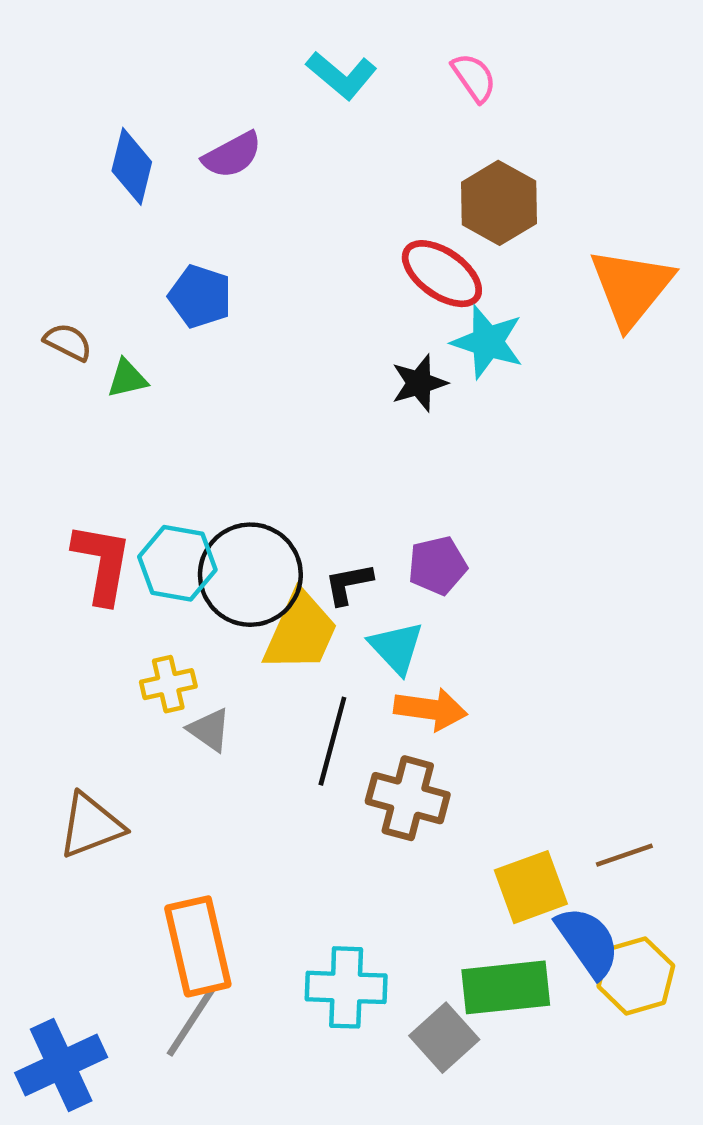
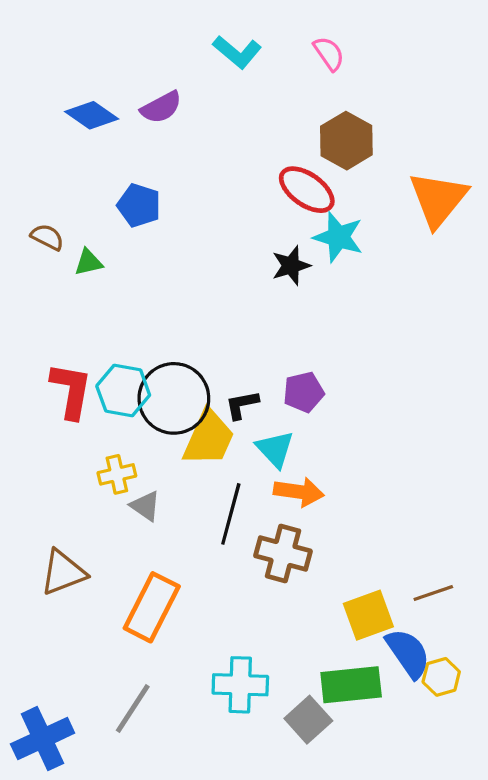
blue diamond: (132, 166) -> (92, 115), turned -69
orange rectangle: (198, 946) -> (152, 607), moved, turned 40
yellow hexagon: (636, 976) -> (441, 677), size x0.7

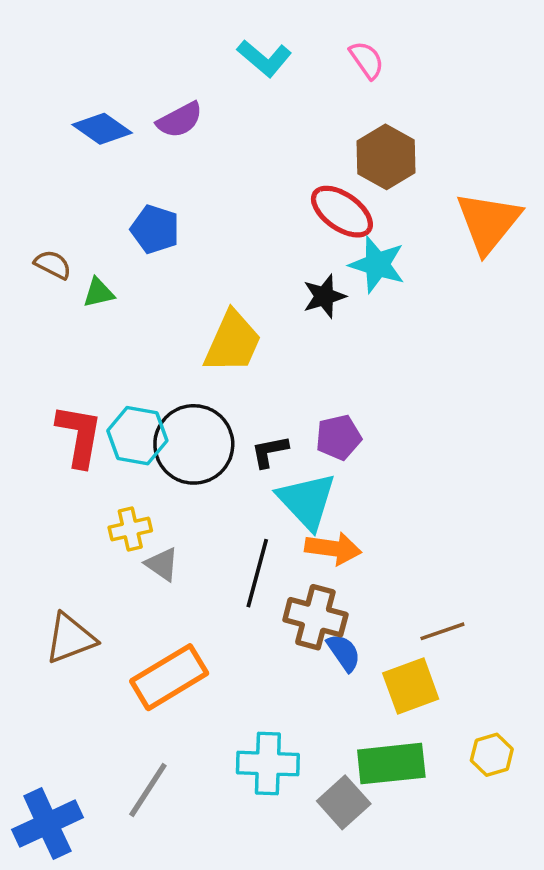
yellow trapezoid: (209, 438) -> (233, 342), moved
cyan triangle: (275, 449) -> (307, 501), size x1.4
brown line: (433, 593) -> (442, 631), moved
orange rectangle: (152, 607) -> (169, 677), turned 32
blue semicircle: (408, 653) -> (344, 652), moved, size x0.7

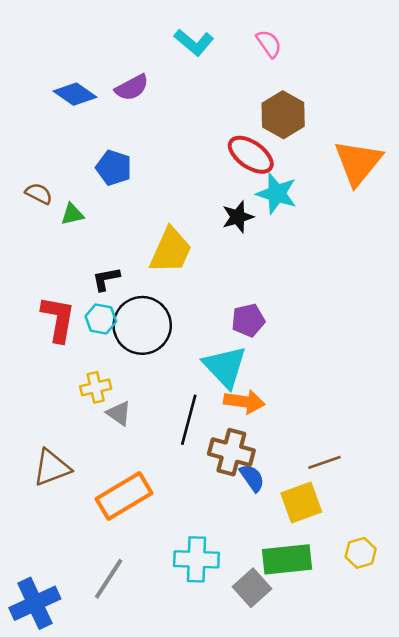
cyan hexagon: (137, 436) -> (101, 319), size x0.7
black L-shape: (270, 451) -> (106, 279), moved

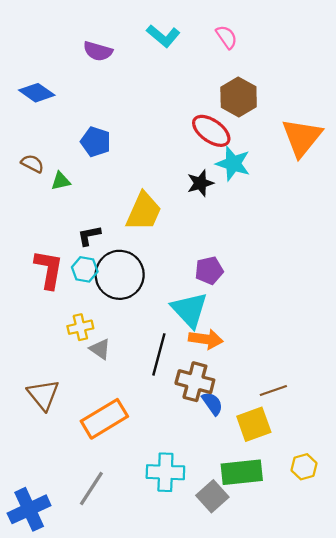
purple semicircle: (132, 88) -> (98, 51), moved, turned 44
blue diamond: (75, 94) -> (37, 93), moved
brown triangle: (52, 468) -> (43, 395), turned -48

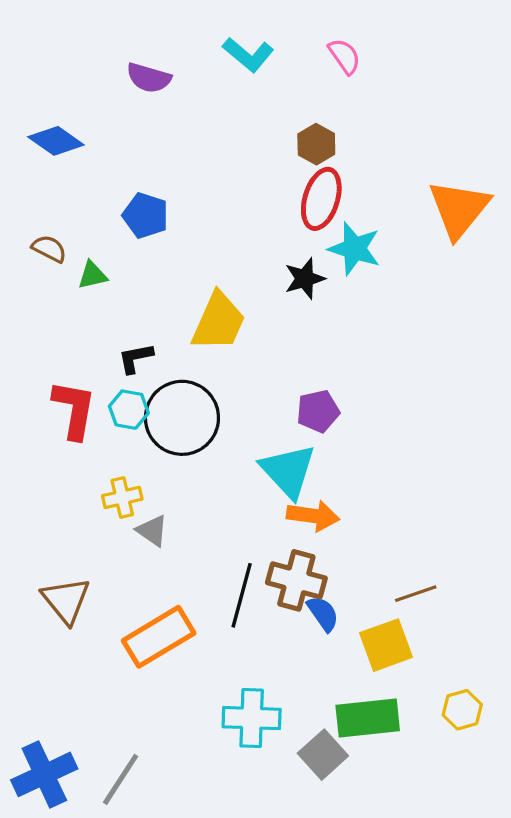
brown hexagon: (239, 97) -> (316, 144), moved, size x0.7
red ellipse: (211, 131) -> (321, 199), turned 72
black line: (159, 354) -> (242, 595), moved
gray line: (91, 489) -> (121, 779), moved

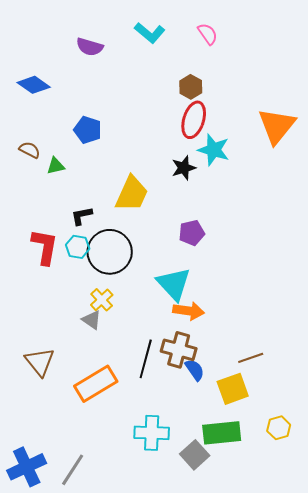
purple pentagon: (318, 411) -> (192, 233), moved
yellow cross: (122, 497) -> (102, 300), moved, turned -30

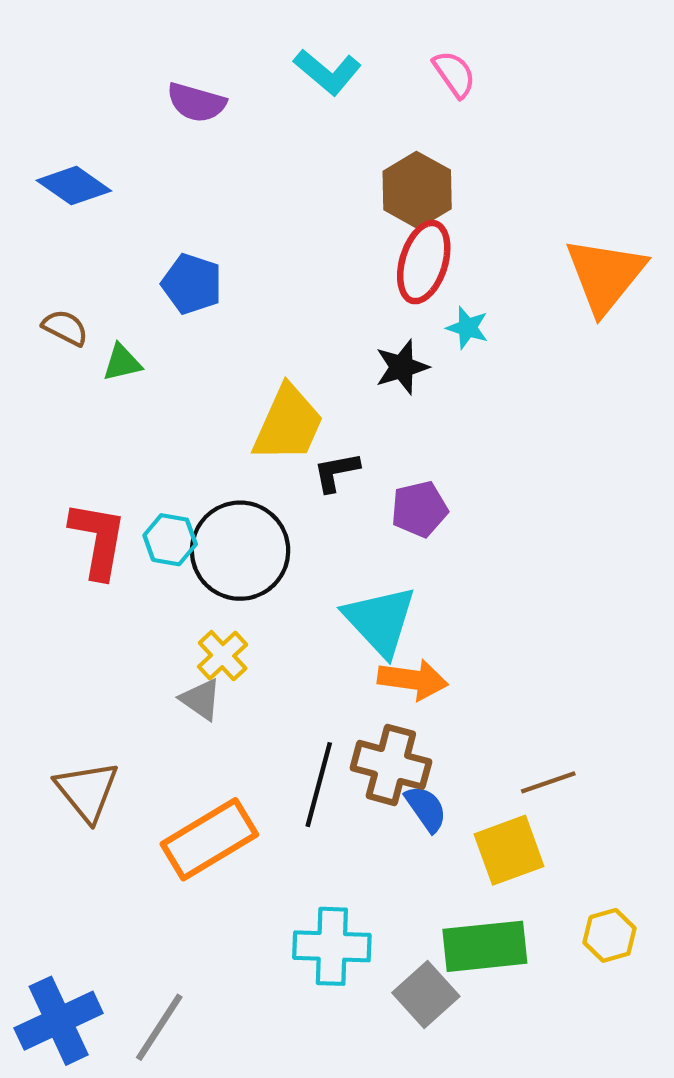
brown hexagon: (191, 87) -> (417, 190), size x1.4
cyan star: (214, 150) -> (467, 328), size x0.6
black L-shape: (82, 216) -> (336, 472), moved

